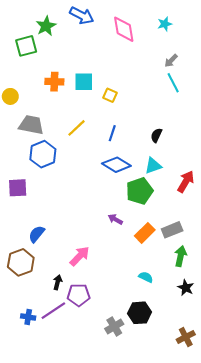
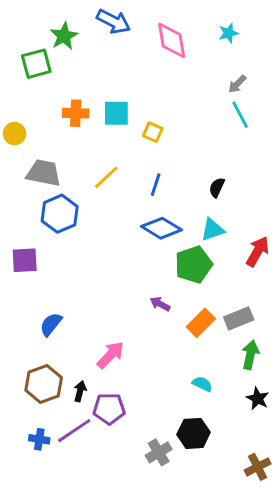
brown hexagon: (21, 262) -> (44, 384), moved

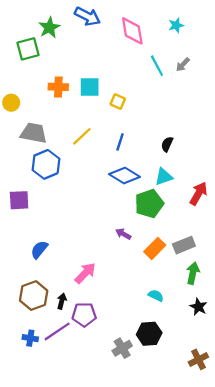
cyan line: (240, 115) -> (157, 66), moved

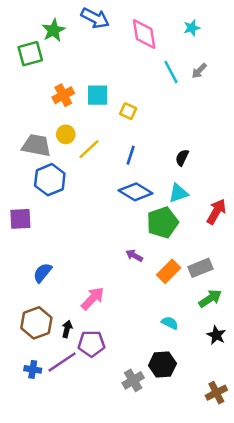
orange cross: (58, 87) -> (63, 95), turned -30
yellow circle: (11, 103) -> (66, 134), moved
green arrow: (193, 273) -> (210, 298), turned 45

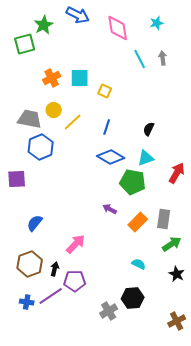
gray arrow: (199, 71) -> (163, 58), turned 128
green pentagon: (162, 223) -> (133, 182), turned 30
gray rectangle: (200, 268) -> (164, 219), turned -60

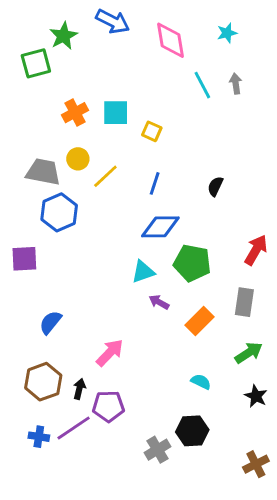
blue diamond: (111, 157) -> (160, 227), turned -32
cyan triangle: (146, 158) -> (143, 272), moved
gray rectangle: (164, 219) -> (244, 302), moved

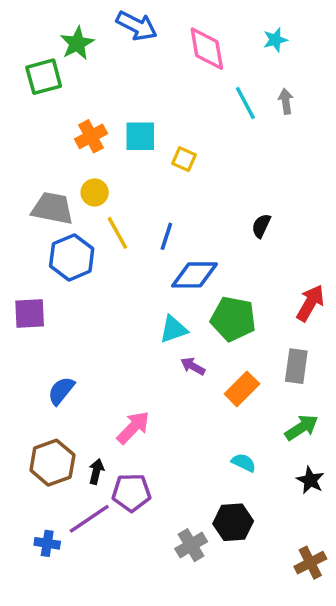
yellow line: (105, 176) -> (117, 233), moved, turned -76
blue line: (155, 183) -> (166, 236), moved
blue cross: (39, 437) -> (47, 543), moved

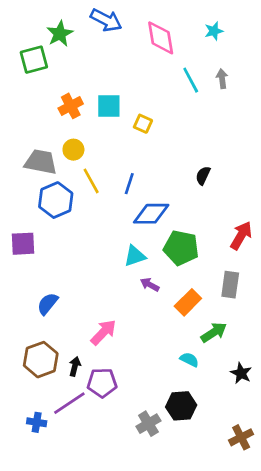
green arrow: (302, 428) -> (214, 332), moved

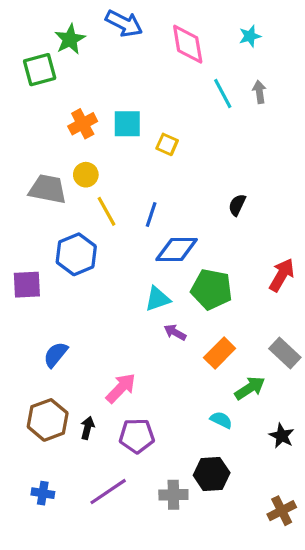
blue hexagon: (56, 200) -> (76, 254), moved
gray rectangle: (230, 285) -> (285, 353), moved, turned -55
purple pentagon: (102, 383) -> (137, 436), moved
purple line: (69, 403) -> (108, 492), moved
gray cross: (148, 424) -> (173, 495), turned 30

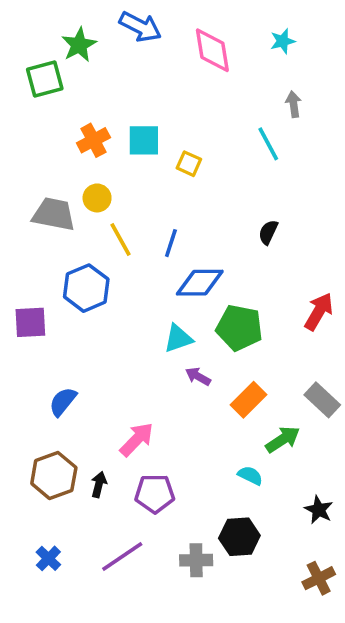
cyan line: (223, 93) -> (268, 144), moved
black star: (282, 436) -> (319, 510), moved
blue cross: (43, 493) -> (48, 558), turned 35

